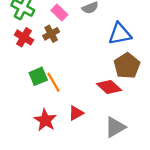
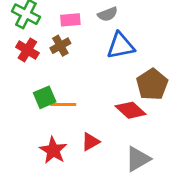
pink rectangle: (59, 12) -> (70, 20), turned -49
blue triangle: (120, 34) -> (121, 46), moved
orange line: (54, 82) -> (63, 104), turned -60

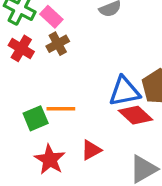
pink rectangle: (70, 20) -> (51, 17), moved, turned 48
blue triangle: (121, 46) -> (124, 91), moved
green square: (45, 97) -> (36, 118), moved

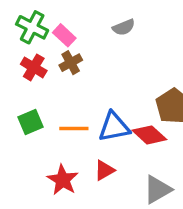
blue triangle: (124, 91) -> (114, 127), moved
green square: (36, 118) -> (31, 122), moved

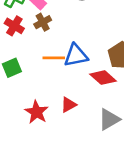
blue triangle: (114, 127) -> (76, 55), moved
orange line: (74, 128) -> (54, 58), moved

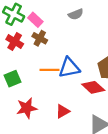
brown cross: (43, 22) -> (40, 38), turned -32
red star: (37, 112) -> (27, 108), moved, turned 30

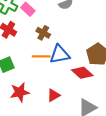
brown cross: (40, 38) -> (43, 33), moved

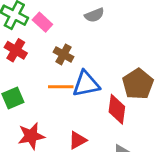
red diamond: (82, 73) -> (117, 109), turned 55

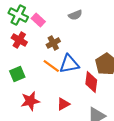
brown cross: (63, 54) -> (53, 43), turned 32
orange line: (61, 87) -> (51, 66), turned 36

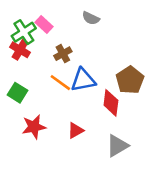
green cross: (18, 15) -> (24, 32), moved, turned 30
gray semicircle: (75, 15) -> (91, 18), turned 48
green square: (17, 74) -> (17, 93), turned -35

